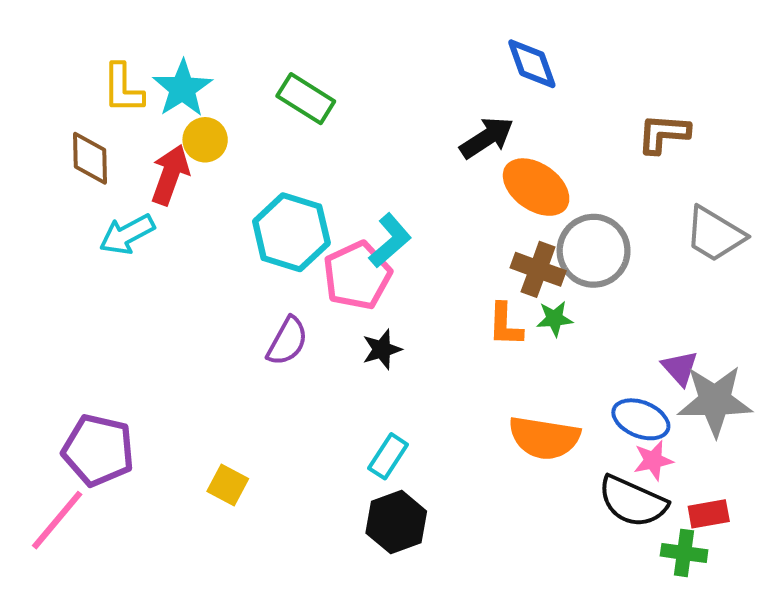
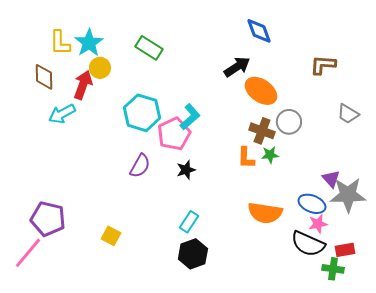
gray trapezoid: (715, 234) -> (348, 114), size x0.7
gray circle: (594, 251) -> (289, 122), size x0.7

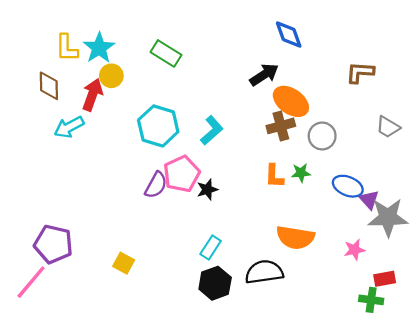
brown cross: (262, 131) -> (281, 126), moved, turned -35
pink pentagon: (174, 134) -> (182, 174), moved
blue ellipse: (312, 204) -> (348, 186), moved
black semicircle: (308, 244) -> (264, 272), moved, turned 148

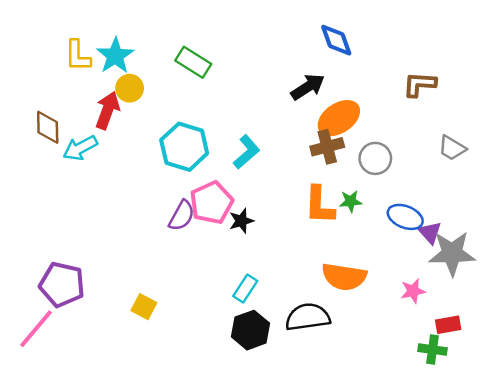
brown diamond: (49, 86) -> (48, 127), moved
orange ellipse: (291, 101) -> (339, 118), turned -69
orange L-shape: (274, 176) -> (319, 205), size x1.4

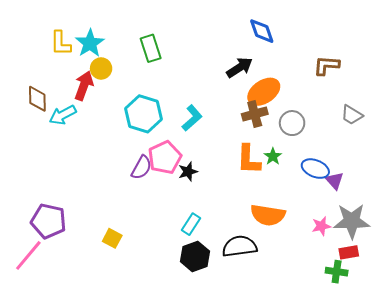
green rectangle: (193, 62) -> (151, 48), turned 40
green star: (351, 201) -> (273, 156), turned -30
gray star: (452, 253) -> (352, 221), moved

